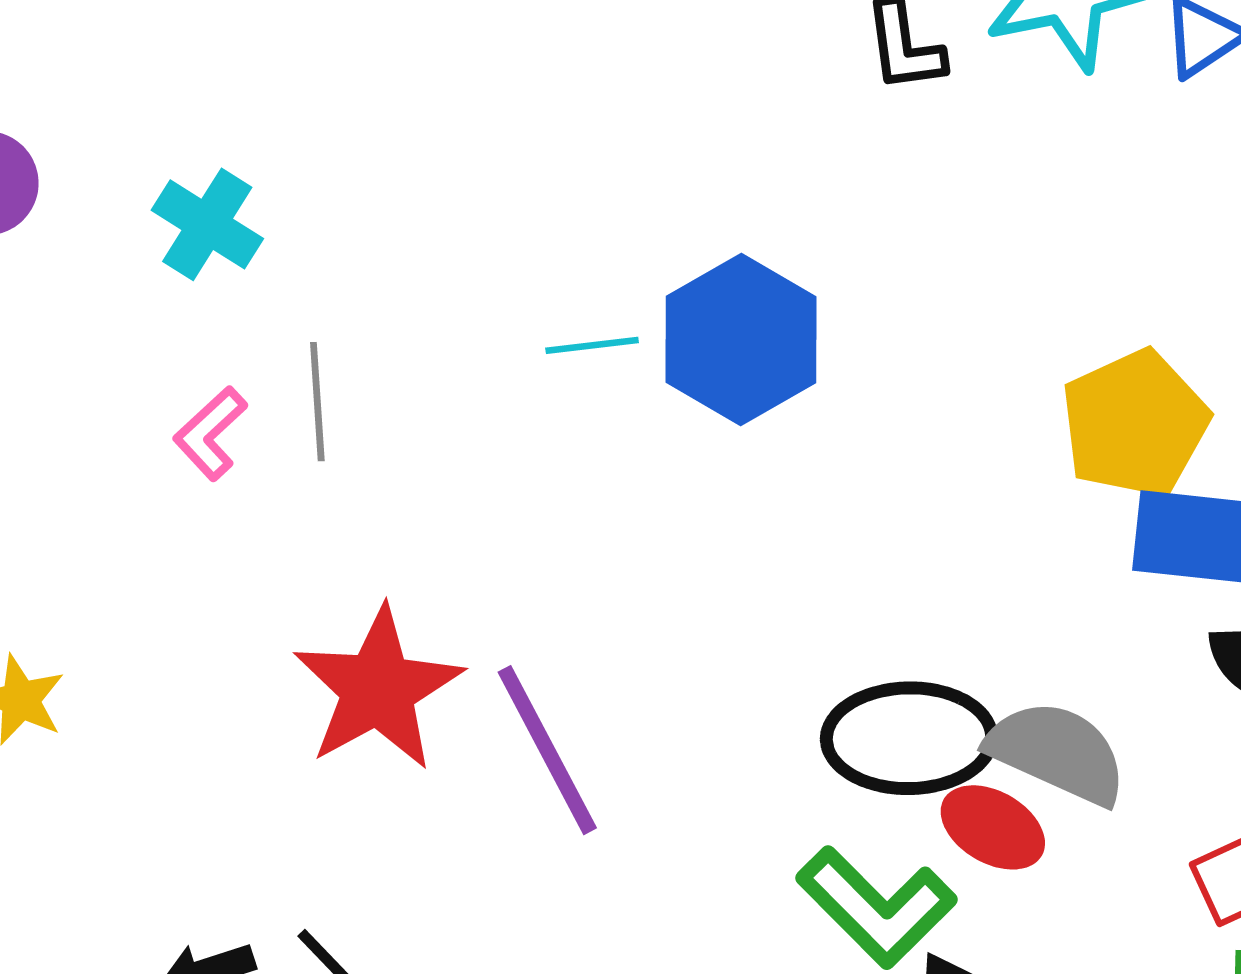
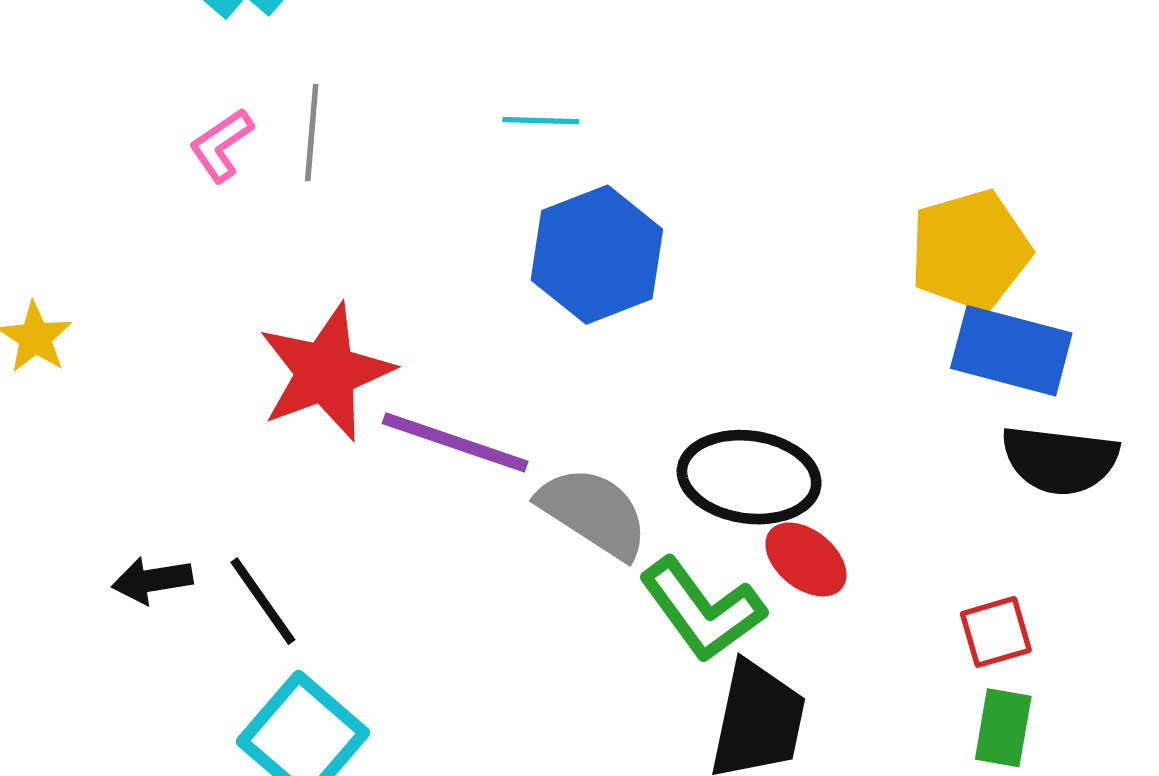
blue hexagon: (741, 339) -> (597, 255), moved
purple line: (547, 750) -> (455, 442), turned -52
gray semicircle: (1057, 752) -> (593, 512), moved

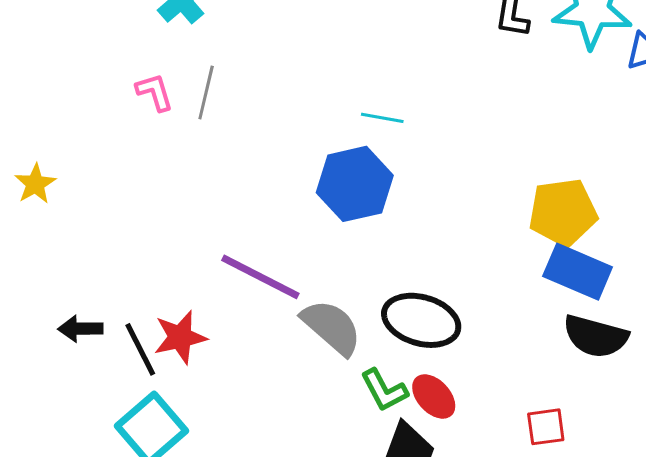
cyan line: (541, 121) -> (382, 118), moved
pink L-shape: (221, 145) -> (155, 92), turned 99
red star: (326, 372) -> (180, 337), moved, size x0.7
red ellipse: (806, 559) -> (434, 396), moved
green L-shape: (702, 610) -> (384, 390), size x0.7

